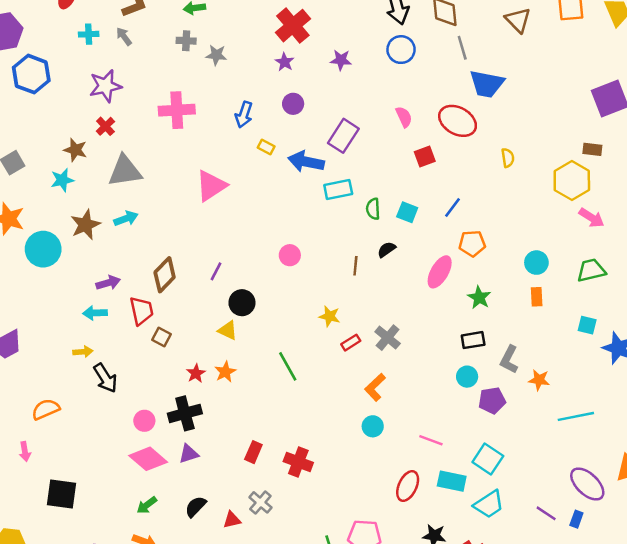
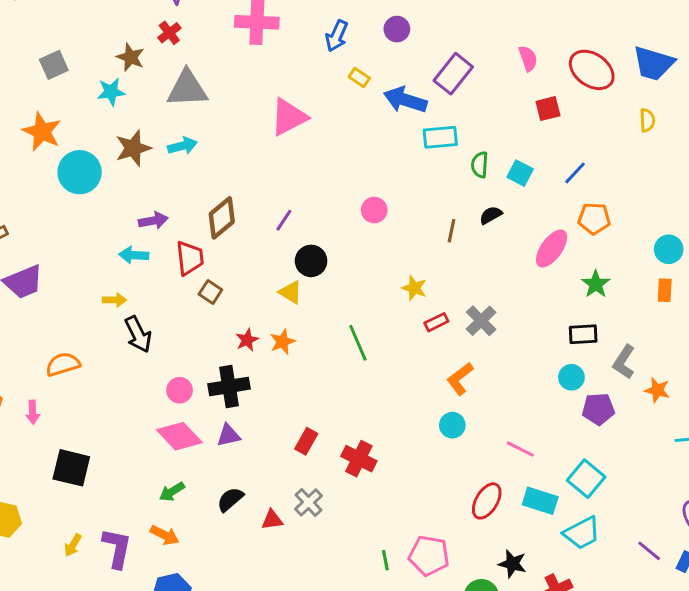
blue trapezoid: (487, 84) -> (653, 63), moved

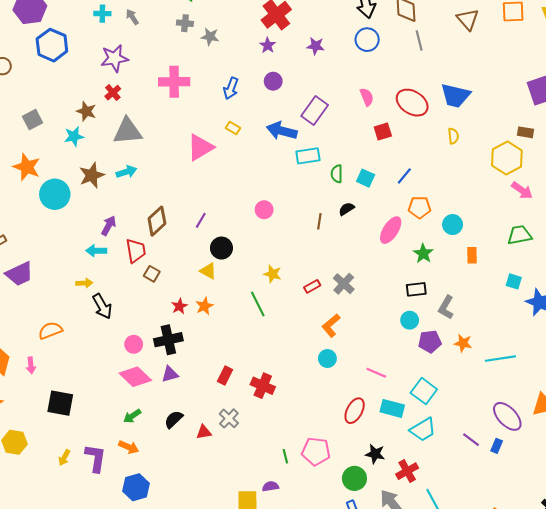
yellow rectangle: (359, 77) -> (233, 128), moved
purple arrow: (153, 221) -> (109, 226), turned -48
cyan circle: (669, 249) -> (453, 225), moved
yellow star: (414, 288) -> (273, 274), moved
orange star: (657, 390) -> (463, 343), moved

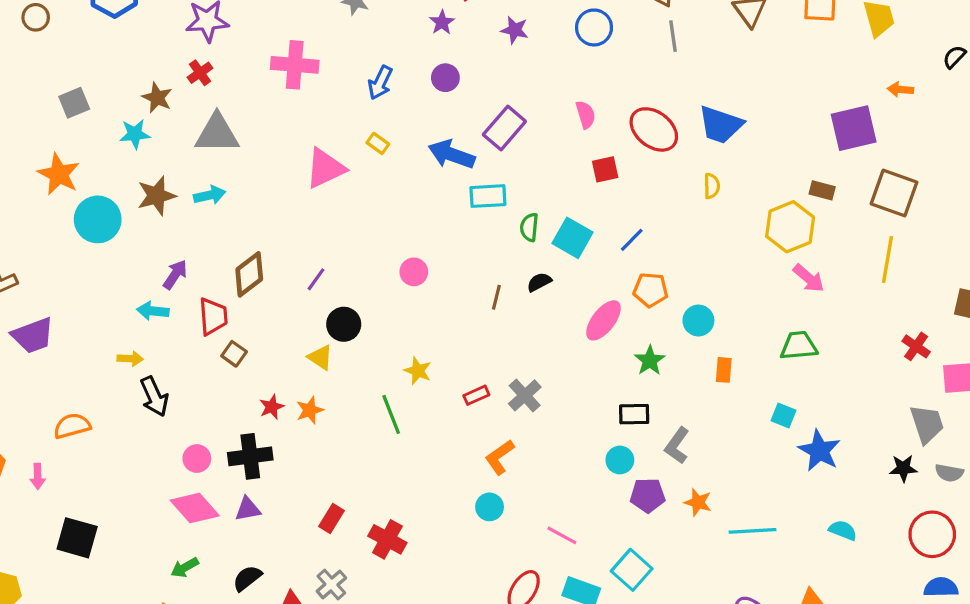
cyan square: (366, 178) -> (573, 238), size x1.4

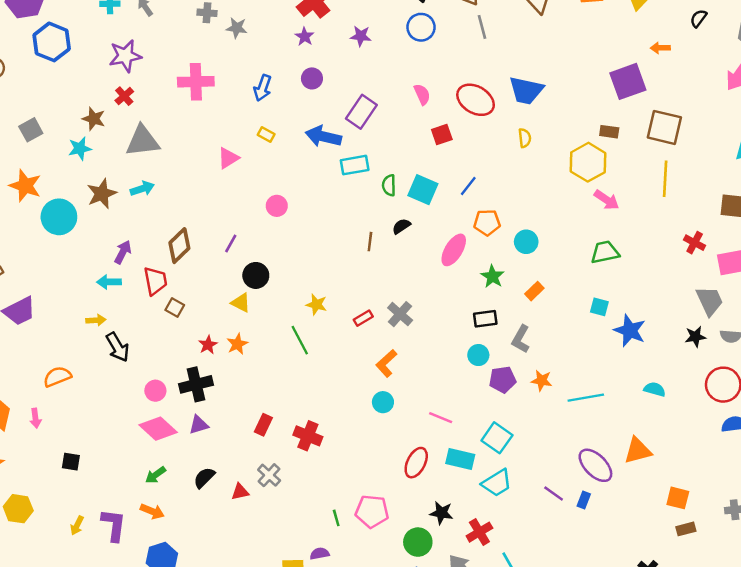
pink triangle: (325, 168) -> (228, 158), size x0.7
pink circle: (414, 272) -> (277, 206), moved
orange rectangle: (724, 370) -> (534, 291), moved, turned 48
black square: (77, 538) -> (71, 462), size x0.6

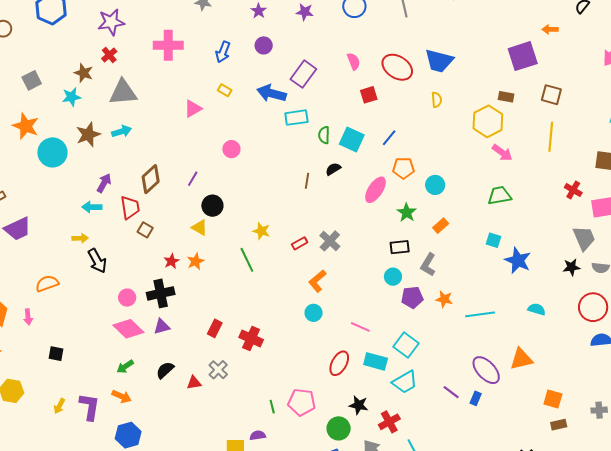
brown square: (664, 127) -> (551, 95), size x0.7

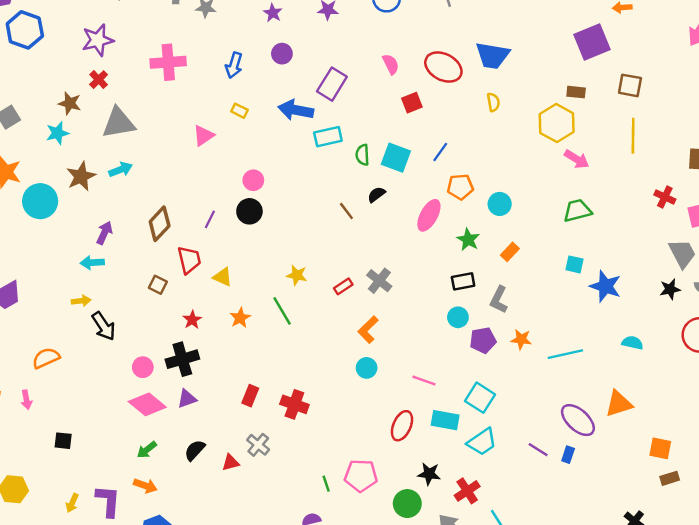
brown line: (307, 181) -> (346, 211), turned -42
black circle: (212, 206) -> (249, 211), moved
red trapezoid: (130, 207) -> (189, 260), moved
orange star: (196, 261) -> (240, 318), moved

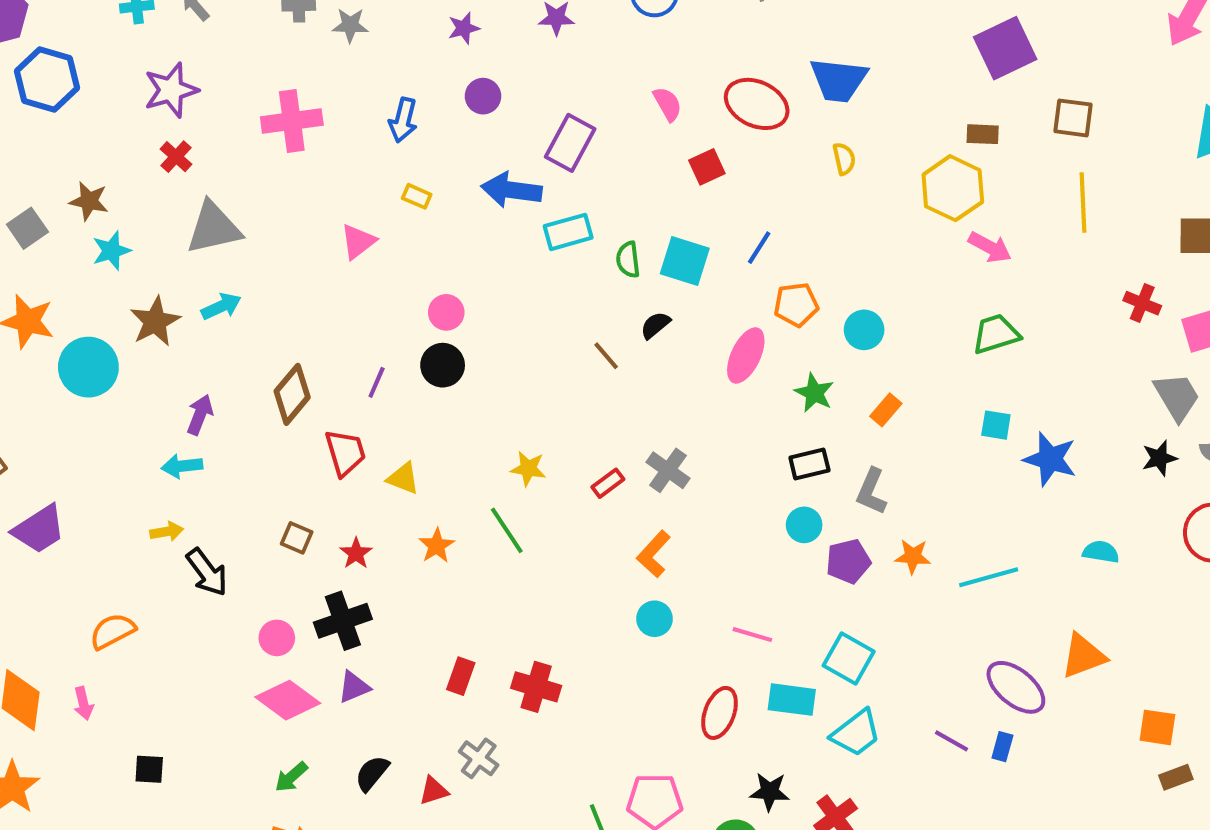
purple star: (273, 13) -> (464, 28), turned 30
brown star: (70, 103) -> (89, 201), moved
brown square: (158, 285) -> (297, 538), moved

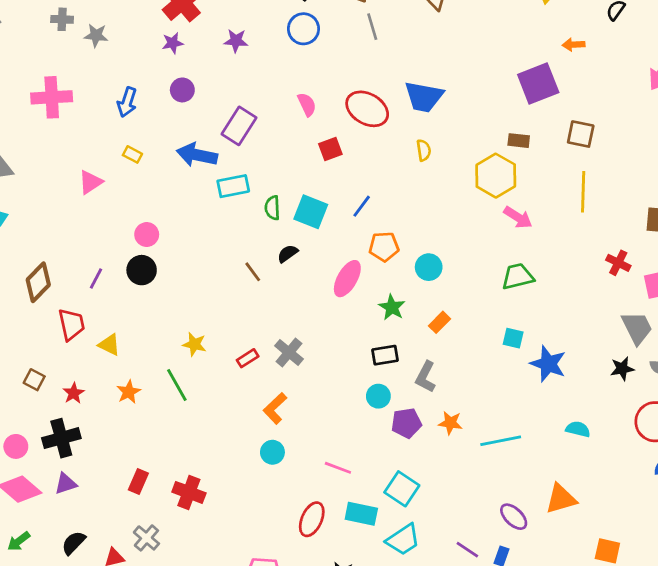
purple ellipse: (1016, 687) -> (514, 517), size x0.7

